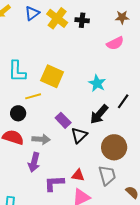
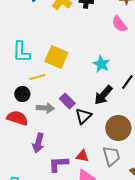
pink semicircle: (115, 43) -> (119, 24), turned 78
gray arrow: (41, 139) -> (45, 108), moved

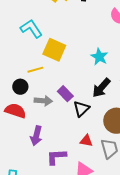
cyan L-shape: (21, 52) -> (31, 29), moved, turned 145
red triangle: (82, 156) -> (86, 141), moved

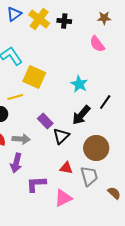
gray arrow: (43, 101) -> (21, 139), moved

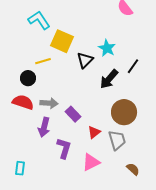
purple rectangle: (45, 121) -> (73, 114), moved
black triangle: (61, 136) -> (85, 60), moved
red triangle: (66, 168) -> (94, 132), turned -48
purple L-shape: (36, 184) -> (64, 148), turned 110
brown semicircle: (114, 193) -> (133, 169), moved

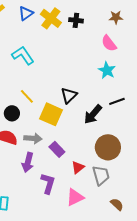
yellow square: (62, 41) -> (51, 114), moved
cyan star: (107, 48) -> (107, 70), moved
yellow line: (43, 61) -> (27, 96), turned 63
black line: (133, 66) -> (117, 101), turned 35

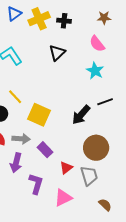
yellow cross: (51, 18) -> (39, 19), turned 30
black triangle: (69, 95) -> (57, 53), moved

